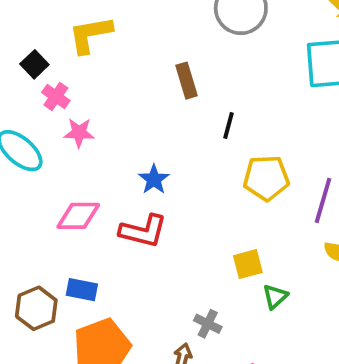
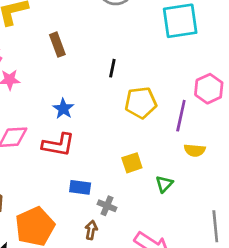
brown rectangle: (186, 81) -> (57, 45), moved
blue rectangle: (82, 290) -> (80, 187), moved
green triangle: (275, 297) -> (164, 184), moved

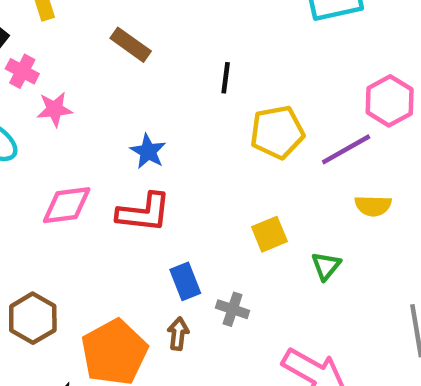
brown rectangle: (57, 45) -> (131, 45), turned -30
purple line: (181, 116) -> (346, 149), turned 52
blue rectangle: (80, 187) -> (185, 281), turned 65
brown arrow: (91, 230) -> (178, 334), moved

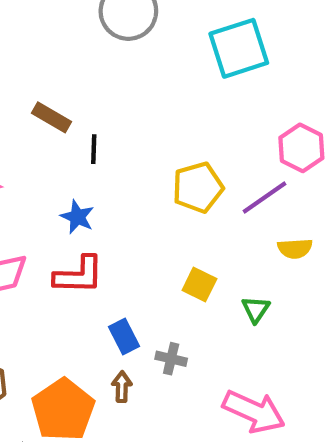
black line: (226, 78) -> (94, 149), moved
yellow square: (269, 234) -> (199, 285), turned -36

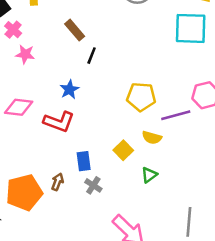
yellow semicircle: (295, 249) -> (152, 138), moved
blue rectangle: (124, 337) -> (84, 161), moved
brown arrow: (122, 387) -> (57, 182), moved

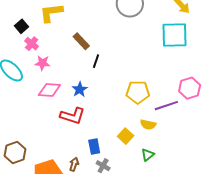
pink diamond: (19, 107) -> (49, 90), moved

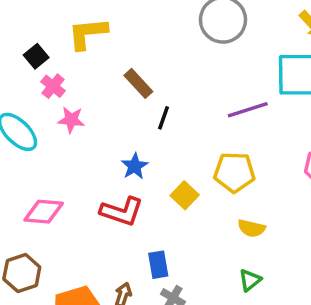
pink diamond: (49, 90) -> (44, 212), moved
purple line: (166, 106) -> (248, 110), moved
yellow square: (126, 136) -> (185, 195), moved

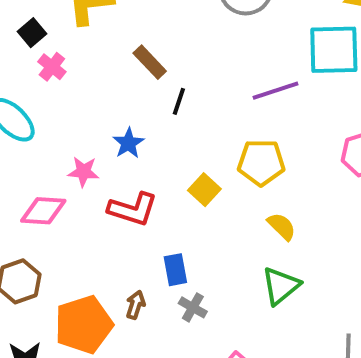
pink star: (71, 120) -> (83, 172), moved
blue star: (135, 166) -> (128, 143), moved
yellow semicircle: (251, 228) -> (282, 226), turned -148
green triangle: (250, 280) -> (281, 286), size x1.5

